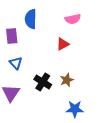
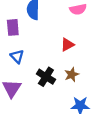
red triangle: (63, 44) -> (67, 45), moved

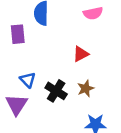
blue triangle: (17, 56) -> (28, 80), moved

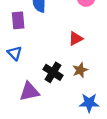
blue triangle: (28, 80) -> (15, 53), moved
purple triangle: (17, 105) -> (29, 92), moved, turned 45

